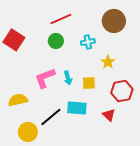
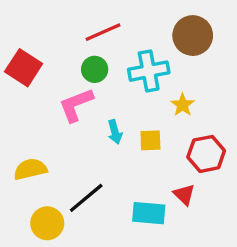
cyan cross: (88, 42) -> (149, 71), size x1.6
pink L-shape: (45, 78) -> (76, 105), moved
cyan rectangle: (77, 108) -> (149, 213), moved

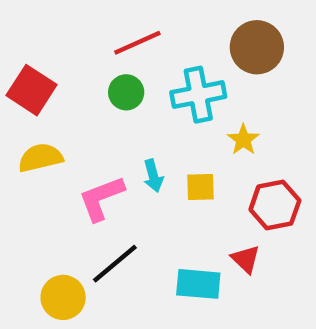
pink L-shape: (76, 105) -> (101, 198), moved
yellow semicircle: (30, 169) -> (40, 158), moved

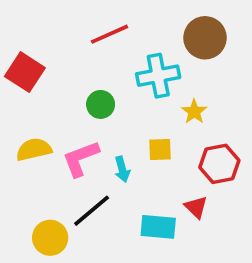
green circle: (126, 92) -> (101, 104), moved
yellow semicircle: (40, 158) -> (34, 149), moved
cyan arrow: (153, 176) -> (122, 169), moved

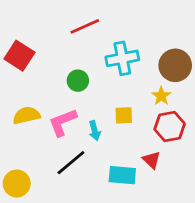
brown circle: (205, 38) -> (175, 65), moved
yellow star: (194, 112) -> (161, 96), moved
yellow circle: (50, 238) -> (17, 183), moved

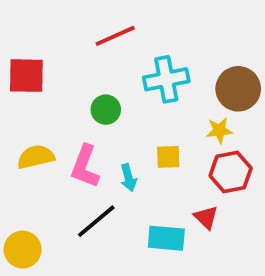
red square: (19, 56) -> (26, 76), turned -32
yellow star: (161, 96) -> (219, 130), turned 30
pink L-shape: (63, 122) -> (85, 166), turned -48

